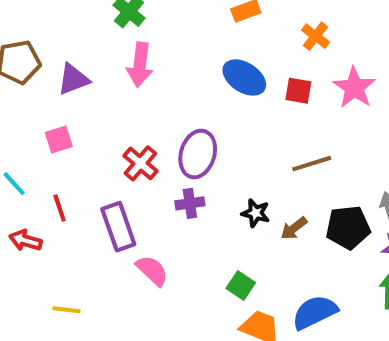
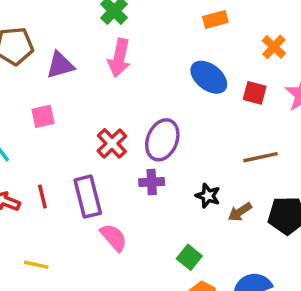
red line: (60, 208) -> (42, 197), moved

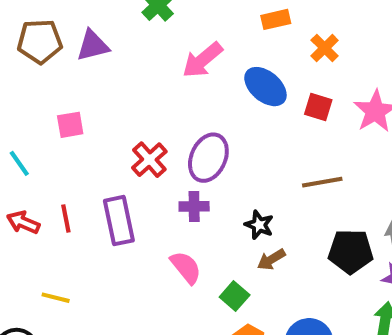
orange cross: (274, 47) -> (325, 48), moved
pink arrow: (119, 58) -> (202, 60), moved, turned 36
purple triangle: (60, 65) -> (93, 46), moved
brown arrow: (240, 212) -> (271, 259), moved
pink semicircle: (114, 237) -> (186, 267), moved

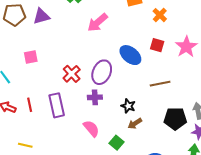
blue ellipse: (265, 87) -> (130, 55), moved

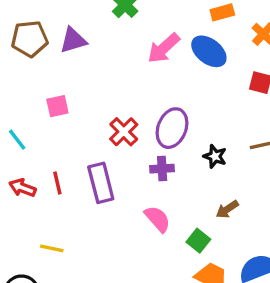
blue ellipse: (130, 55) -> (209, 51), moved
black star: (128, 106) -> (215, 156), moved

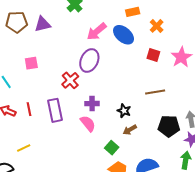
purple ellipse: (172, 128) -> (89, 61), moved
black star: (215, 156) -> (124, 111), moved
pink semicircle: (157, 219) -> (88, 124), moved
yellow line: (52, 248) -> (24, 148), turned -40

